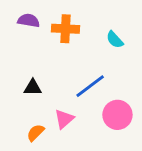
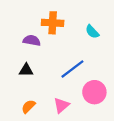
purple semicircle: (29, 21) -> (32, 40), moved
pink triangle: (64, 119) -> (61, 105), moved

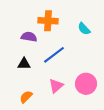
blue line: (72, 69) -> (54, 55), moved
pink triangle: (61, 105) -> (56, 86), moved

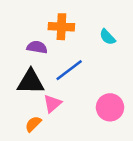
black triangle: (24, 64) -> (31, 82), size x1.6
pink triangle: (56, 86) -> (52, 103), moved

